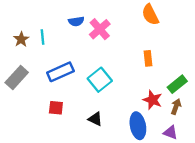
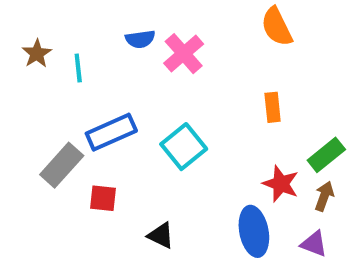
brown star: (21, 39) -> (37, 54), moved
gray rectangle: (17, 77) -> (62, 165), moved
black triangle: (95, 119) -> (161, 235), moved

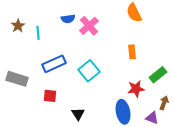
gray rectangle: (62, 165) -> (17, 79), moved, turned 65
red star: (281, 184) -> (136, 89), turned -30
brown arrow: (324, 196) -> (164, 103), moved
black triangle: (161, 235) -> (78, 114), turned 32

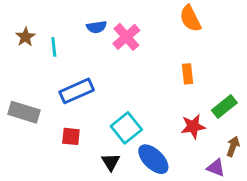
cyan square: (89, 71) -> (126, 128), moved
blue ellipse: (123, 112) -> (153, 159), moved, turned -35

